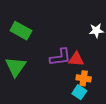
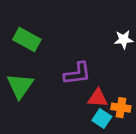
red triangle: (76, 59) -> (98, 98), moved
orange cross: (84, 78) -> (121, 108), moved

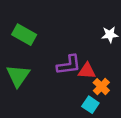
red triangle: (98, 98) -> (87, 71), moved
orange cross: (121, 108) -> (101, 87), moved, turned 35

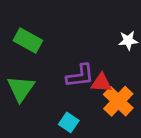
orange cross: (101, 87) -> (118, 101), size x1.5
cyan square: (90, 105) -> (69, 122), moved

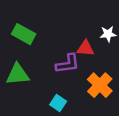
red triangle: (101, 83) -> (85, 48), moved
green triangle: (21, 89) -> (18, 74), turned 50

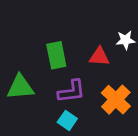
green rectangle: (24, 34) -> (56, 55), moved, turned 50
purple L-shape: (68, 64) -> (72, 91), moved

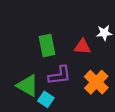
green triangle: (20, 87) -> (28, 86), moved, turned 35
cyan square: (67, 120) -> (46, 99), moved

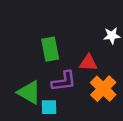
red triangle: (83, 47) -> (88, 63), moved
cyan square: (46, 99) -> (49, 107), turned -35

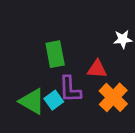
purple L-shape: (64, 81) -> (70, 89), turned 95
cyan square: (49, 107) -> (54, 100), moved, turned -35

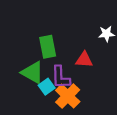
orange cross: (113, 97) -> (68, 96), moved
green triangle: (32, 101) -> (32, 73), moved

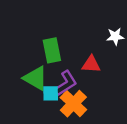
purple L-shape: (61, 77) -> (66, 83), turned -120
cyan square: (47, 87) -> (51, 93), turned 35

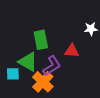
cyan square: (51, 93) -> (13, 74), moved
orange cross: (73, 104) -> (43, 82), moved

